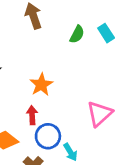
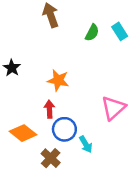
orange star: (41, 85) -> (58, 80), turned -30

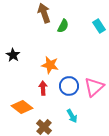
green semicircle: (92, 33) -> (63, 26), moved
blue circle: (64, 129) -> (69, 86), moved

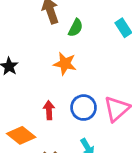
orange star: (50, 65) -> (65, 64), moved

